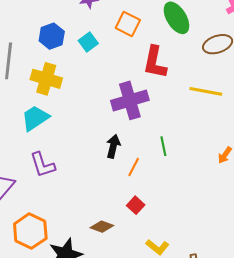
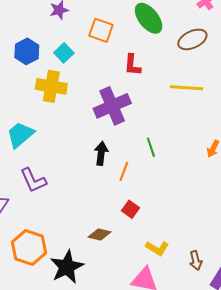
red L-shape: (155, 62) -> (132, 65), size x0.7
yellow cross: (46, 79) -> (51, 86), moved

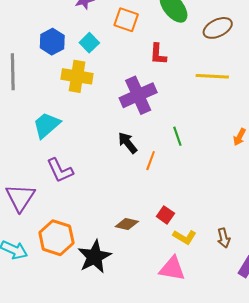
black arrow: (101, 153) -> (128, 143), turned -45
red square: (130, 209) -> (165, 215), moved
brown arrow: (196, 261) -> (224, 238), moved

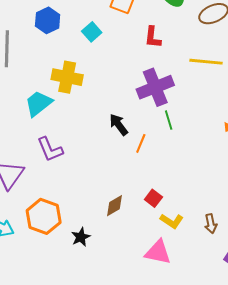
cyan square: (89, 43) -> (92, 32), moved
yellow cross: (77, 76) -> (67, 77), moved
purple cross: (138, 95) -> (155, 87), moved
brown diamond: (127, 224) -> (115, 206), turned -45
black star: (95, 257) -> (81, 237), size x0.6

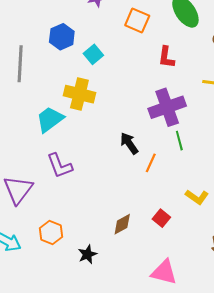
cyan square: (92, 32) -> (93, 54), moved
orange hexagon: (44, 216) -> (51, 232), size x0.7
yellow L-shape: (172, 221) -> (197, 197), moved

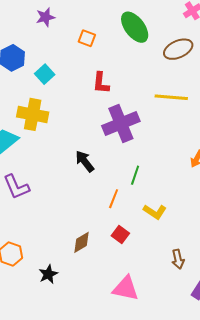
orange square: (137, 21) -> (87, 38), size x0.7
red L-shape: (166, 57) -> (101, 83), moved
green line: (179, 141) -> (135, 175), moved, turned 36
orange line: (151, 163) -> (114, 199), moved

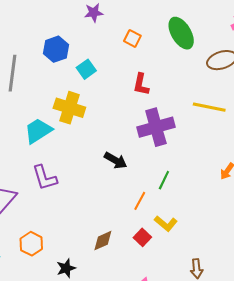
black arrow: (85, 161) -> (116, 160), turned 150
yellow L-shape: (155, 212) -> (166, 223), moved

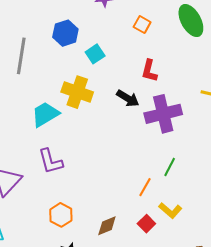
black arrow: (116, 160) -> (128, 98), moved
orange hexagon: (31, 244) -> (61, 215), moved

